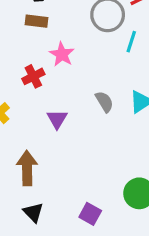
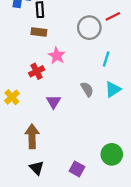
cyan line: (131, 42) -> (106, 59), moved

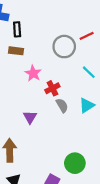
cyan line: (106, 59) -> (89, 72), moved, turned -64
red cross: (37, 71) -> (52, 88), moved
green circle: (112, 154) -> (75, 163), moved

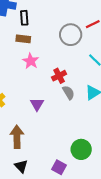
pink star: (33, 73) -> (31, 61), moved

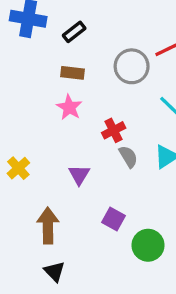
black rectangle: (24, 18) -> (74, 32), moved, turned 56
brown rectangle: (23, 39) -> (73, 73), moved
purple square: (59, 167) -> (114, 219), moved

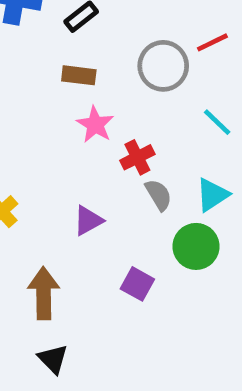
pink star: (69, 107) -> (95, 125), moved
purple triangle: (79, 175) -> (88, 221), turned 30
green circle: (148, 245) -> (196, 246), moved

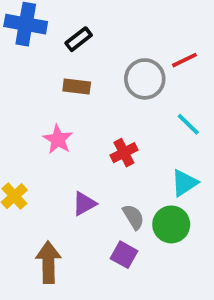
pink star: (95, 125) -> (58, 139), moved
gray semicircle: (158, 195) -> (133, 217), moved

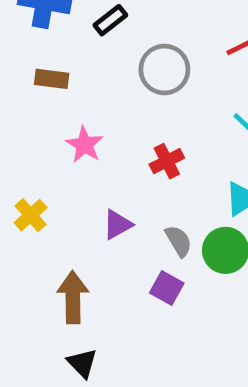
gray circle: (145, 79) -> (164, 69), moved
brown rectangle: (77, 86) -> (52, 79), moved

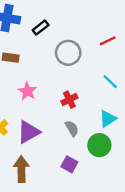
purple triangle: (117, 225) -> (29, 132), moved, size x1.5
gray semicircle: (179, 241) -> (72, 128), moved

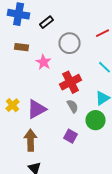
pink star: (27, 91) -> (44, 62), moved
red cross: (69, 100) -> (71, 82), size x1.5

